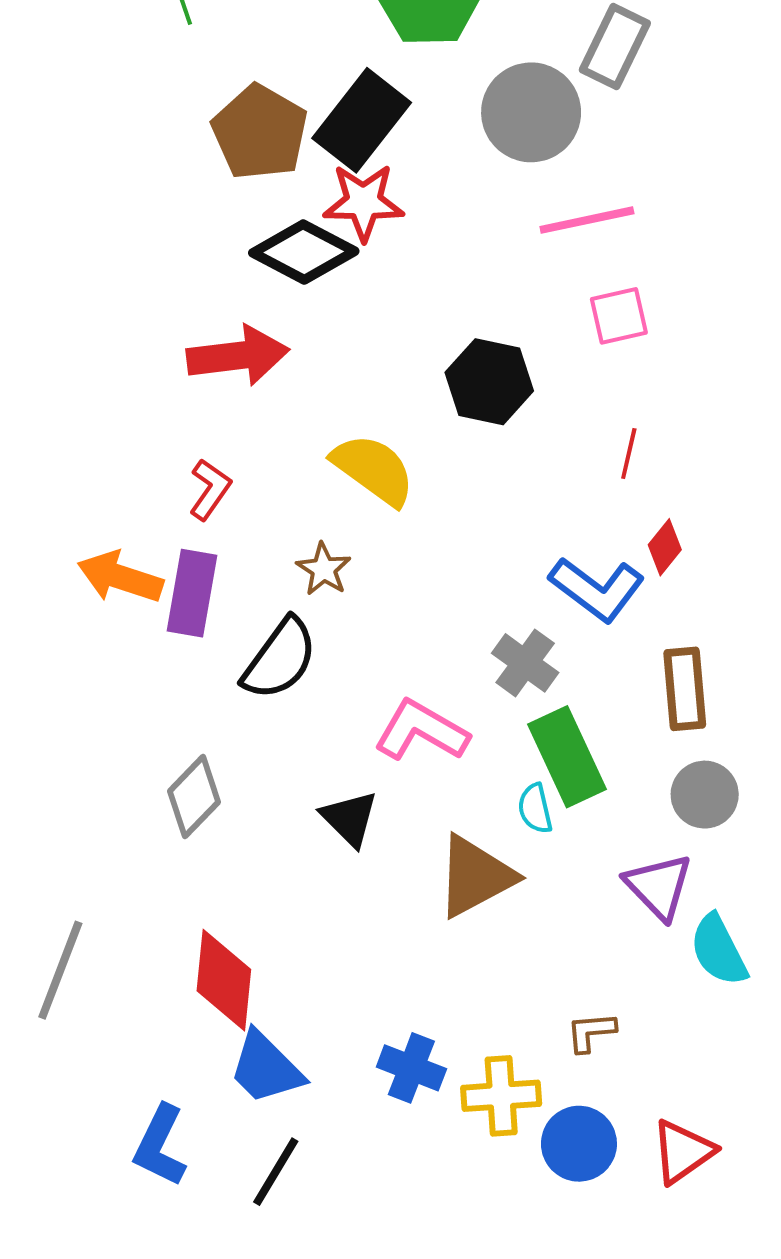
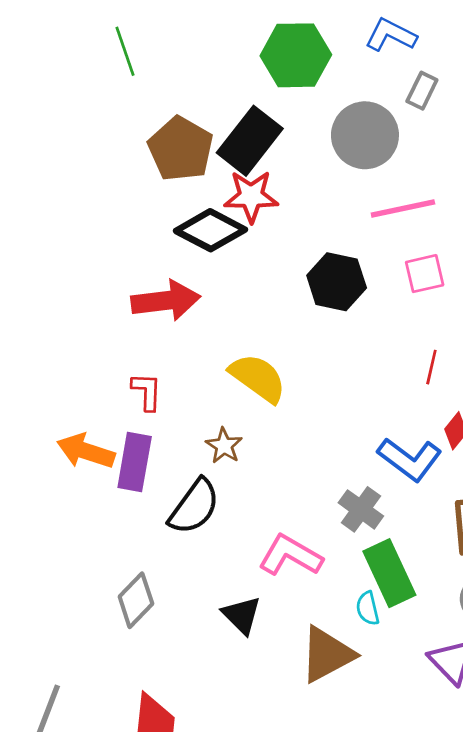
gray rectangle: (615, 47) -> (422, 91), size x0.7
black hexagon: (489, 382) -> (337, 282), moved
red L-shape: (210, 489) -> (147, 391), turned -33

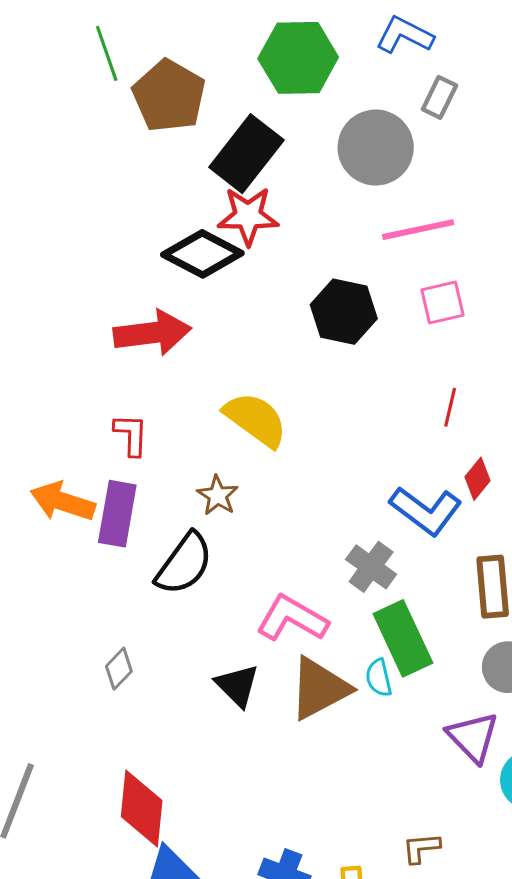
brown pentagon: (181, 149) -> (169, 96), moved
gray diamond: (136, 600) -> (119, 669), size x0.7
brown triangle: (327, 654) -> (319, 688), moved

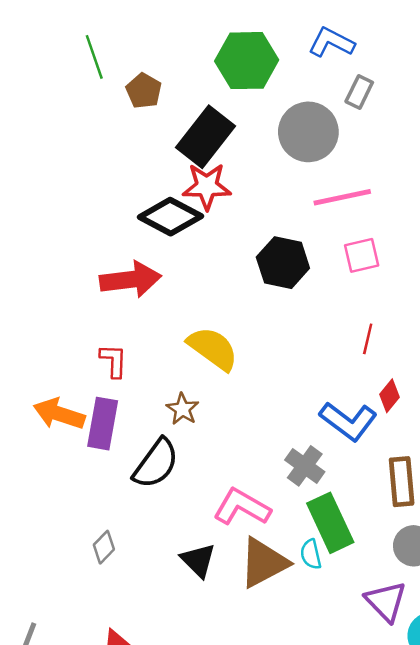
brown pentagon: (169, 96) -> (144, 91), size x0.6

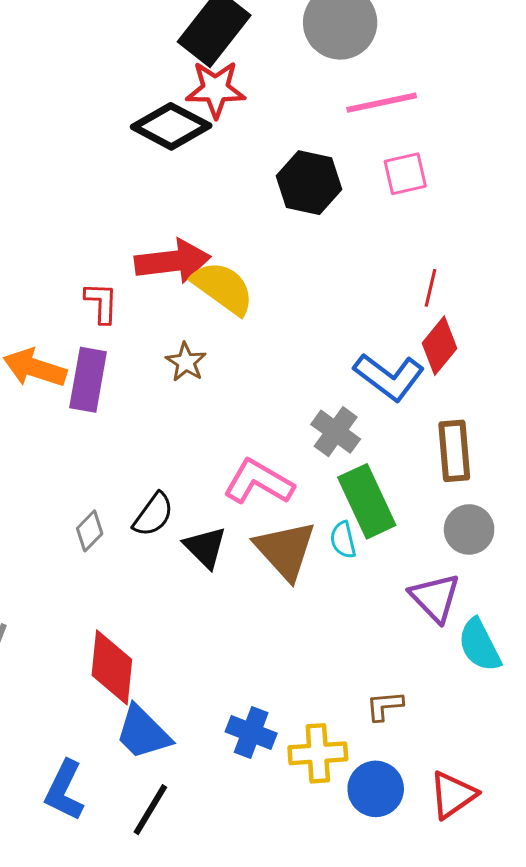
red arrow: (130, 280) -> (173, 261), moved
red line: (368, 339) -> (431, 288), moved
red diamond: (389, 396) -> (439, 346), size x1.4
black semicircle: (156, 464) -> (153, 515), moved, size x0.7
brown triangle: (264, 563) -> (285, 550), turned -44

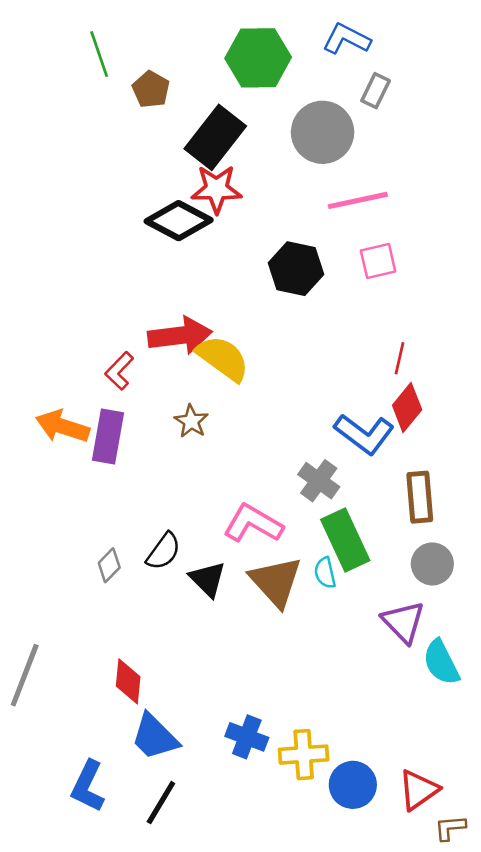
red L-shape: (101, 303) -> (119, 371), turned -138
red diamond: (112, 667) -> (128, 681), size x0.7
brown L-shape: (385, 706) -> (450, 828), moved

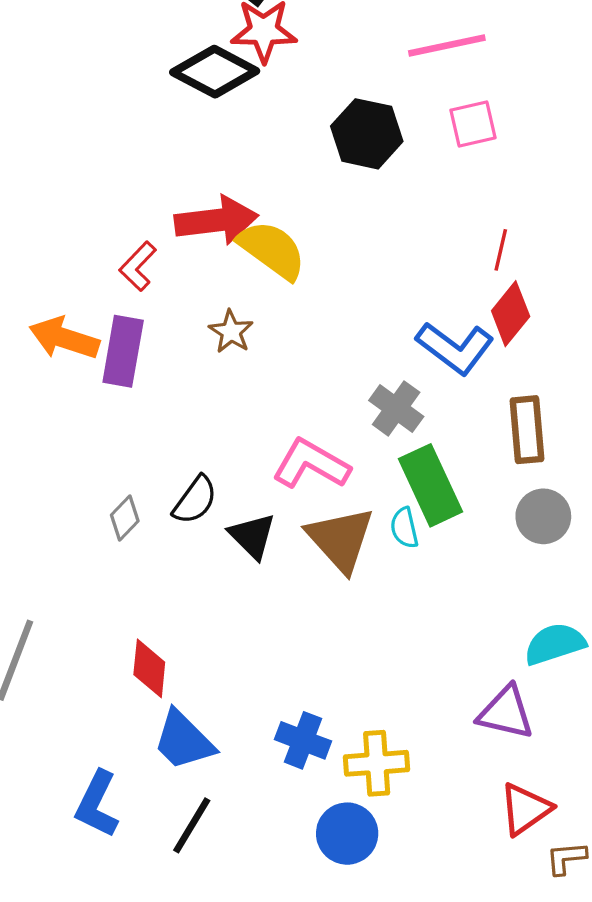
purple triangle: (403, 622) -> (506, 713), moved, turned -33
cyan semicircle: (441, 662) -> (555, 644), turned 99
blue circle: (353, 785) -> (347, 834), moved

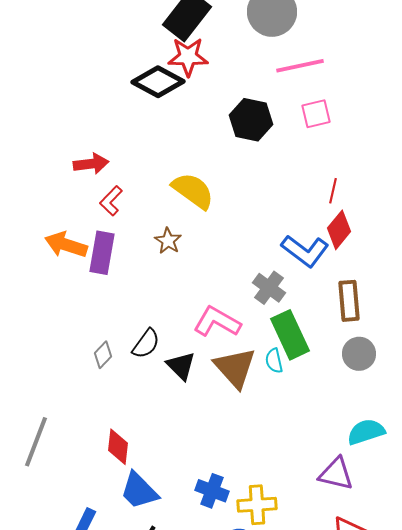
red arrow: (216, 220) -> (91, 164), moved, size x0.7

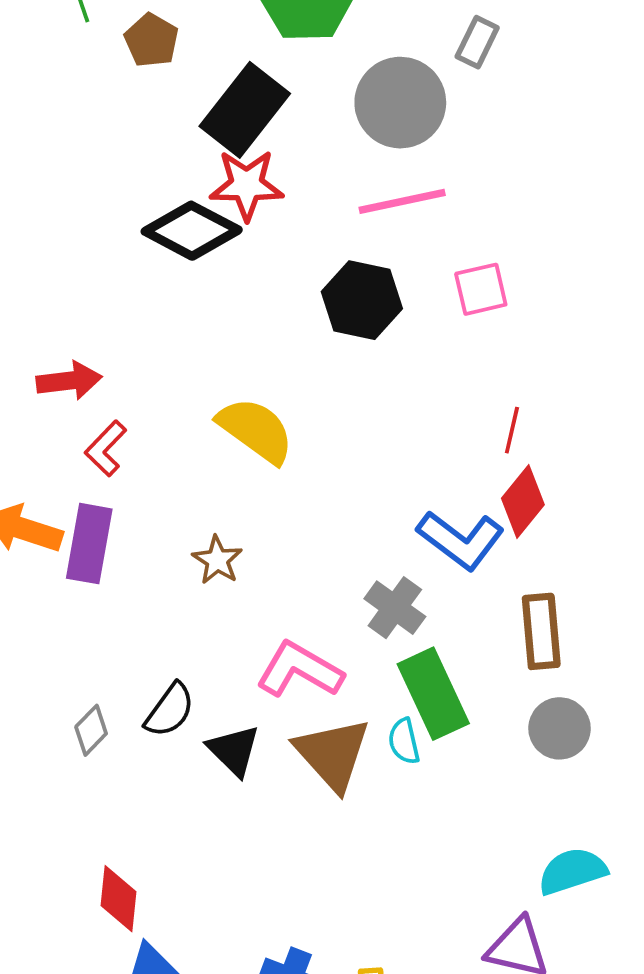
pink line: (300, 66) -> (402, 201), moved
brown star: (168, 241) -> (217, 560), moved

